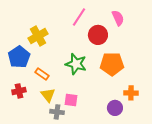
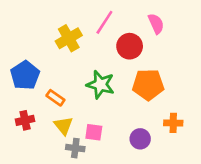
yellow cross: (38, 36) -> (69, 38), moved
purple circle: (115, 108) -> (140, 139), moved

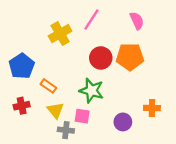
red circle: (130, 46) -> (101, 58), moved
green star: (100, 85) -> (91, 91), moved
orange pentagon: (148, 85) -> (130, 57), moved

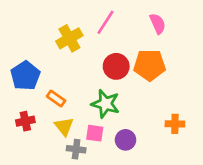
purple circle: (123, 122) -> (126, 140), moved

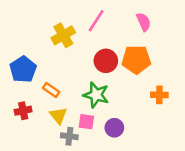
orange cross: (175, 124) -> (159, 95), moved

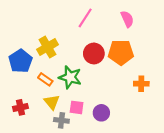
yellow cross: (63, 35) -> (47, 47), moved
green star: (96, 95) -> (70, 77), moved
red cross: (23, 111) -> (20, 107), moved

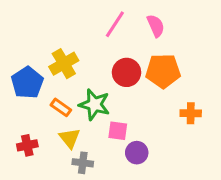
pink semicircle: (127, 19) -> (156, 26), moved
pink square: (77, 107) -> (118, 131), moved

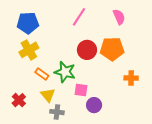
pink semicircle: (156, 26) -> (119, 17), moved
yellow cross: (64, 64) -> (29, 50), moved
blue pentagon: (27, 83) -> (28, 23), moved, turned 30
red cross: (27, 145) -> (19, 100), turned -32

